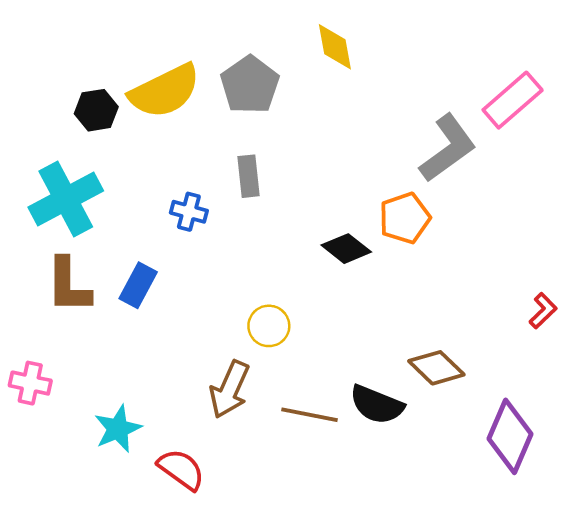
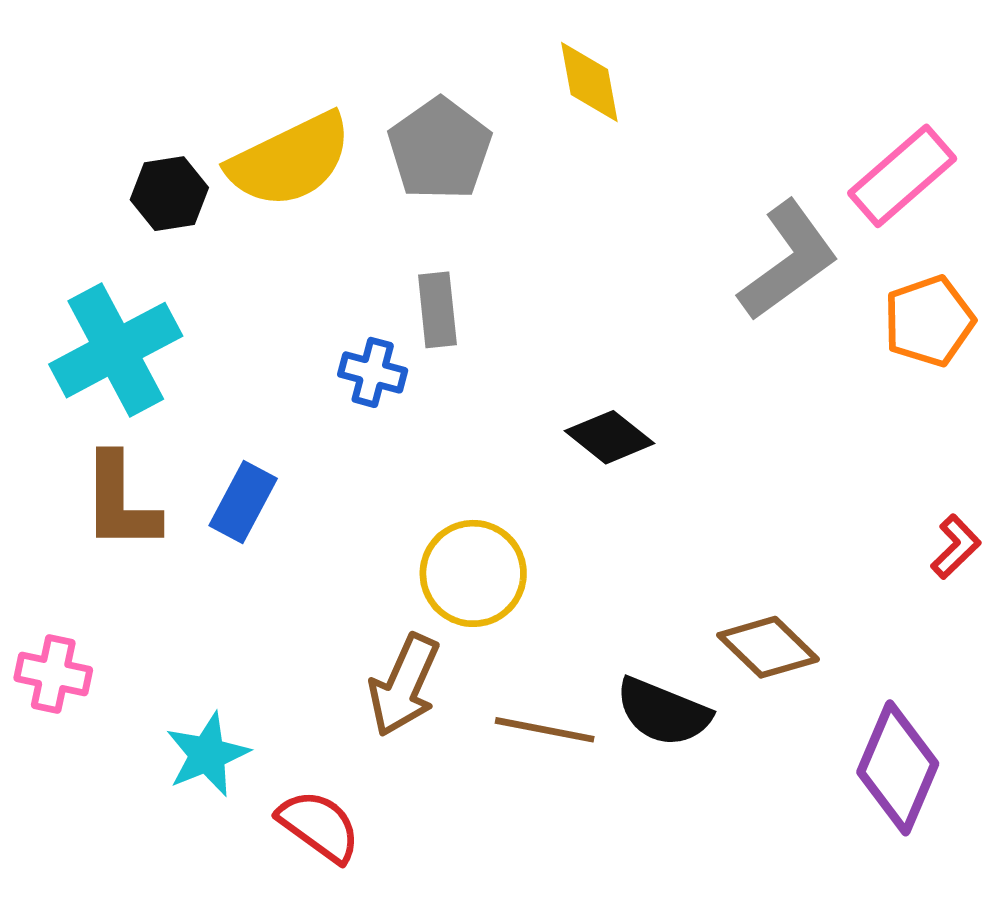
blue cross: (189, 212) -> (373, 372), moved
orange pentagon: (405, 218) -> (929, 321), moved
yellow circle: (269, 326) -> (473, 573), size x1.4

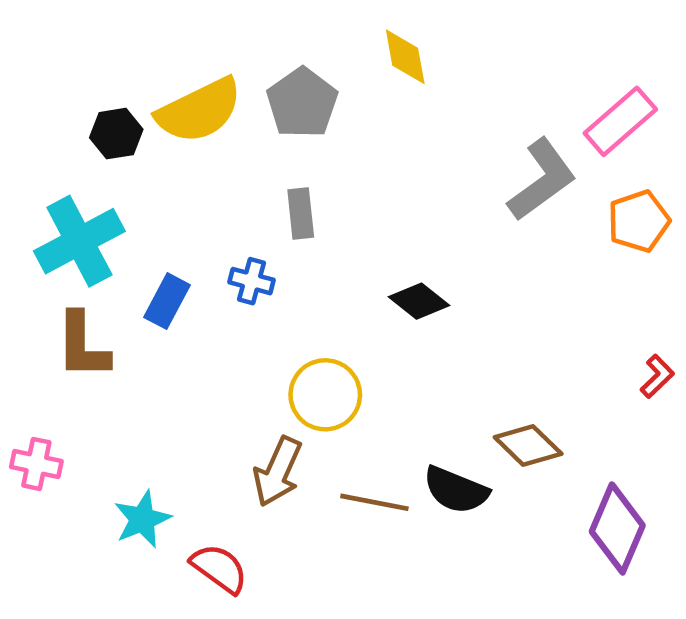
blue cross: (373, 372) -> (251, 281), moved
blue rectangle: (243, 502) -> (167, 301), moved

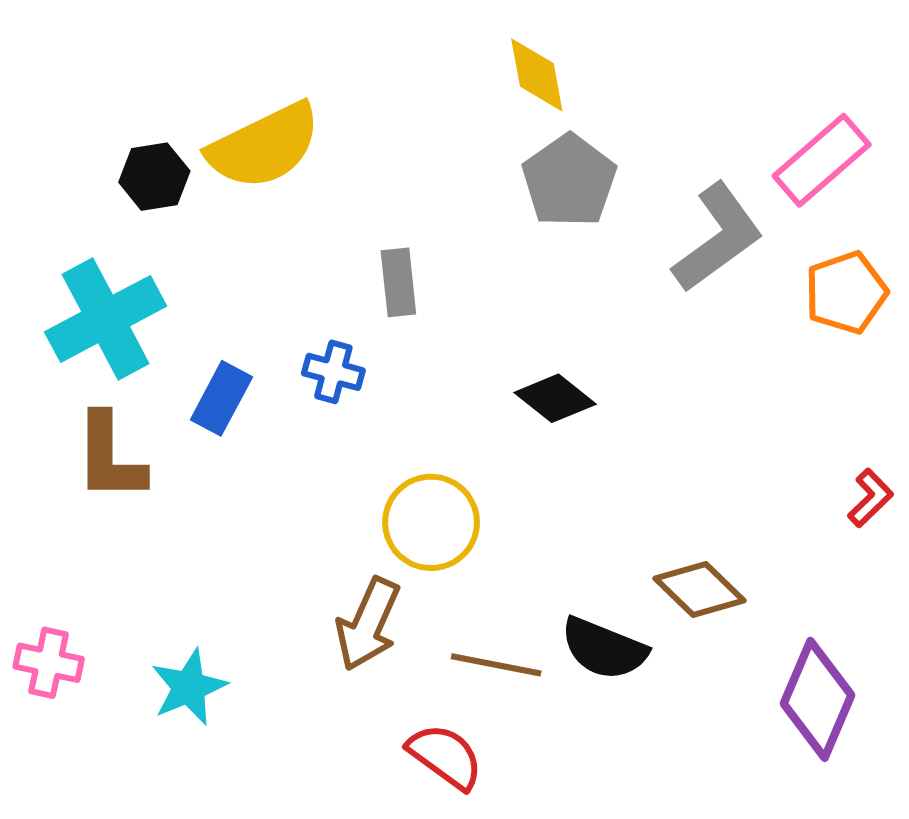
gray pentagon: (302, 103) -> (569, 181), moved
pink cross: (36, 464) -> (49, 663), moved
red semicircle: (219, 568) -> (445, 756), moved

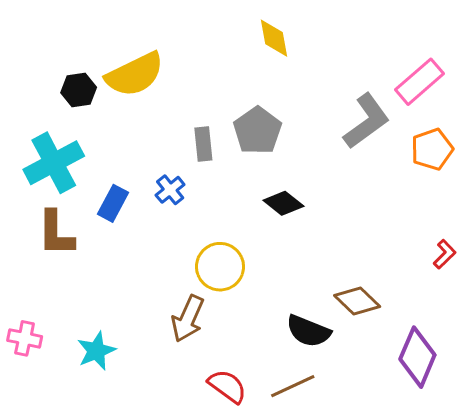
gray pentagon: (569, 181) -> (257, 131), moved
blue cross: (333, 372) -> (170, 190), turned 36
brown line: (496, 665) -> (293, 386), moved, turned -36

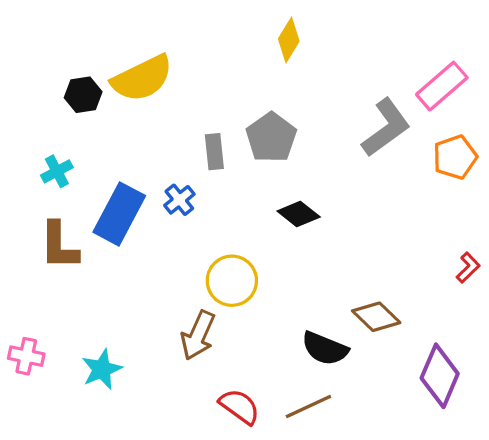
yellow diamond: (274, 38) -> (289, 40), turned 42
cyan cross: (54, 163) -> (57, 171), size x0.5
blue rectangle: (113, 203) -> (119, 214), size x1.6

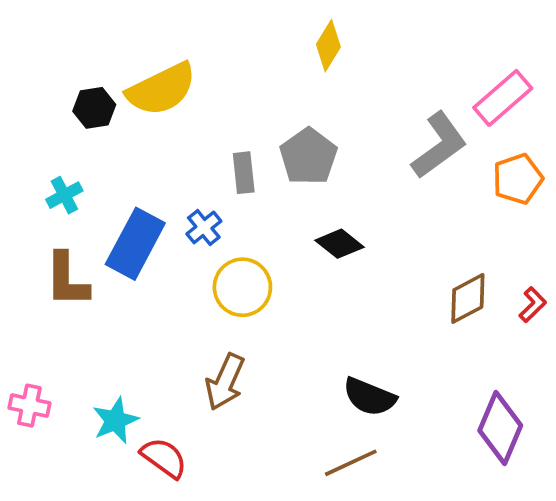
yellow circle: (232, 281) -> (242, 287), moved
brown diamond: (376, 317) -> (468, 298), moved, turned -72
red semicircle: (240, 406) -> (164, 458), moved

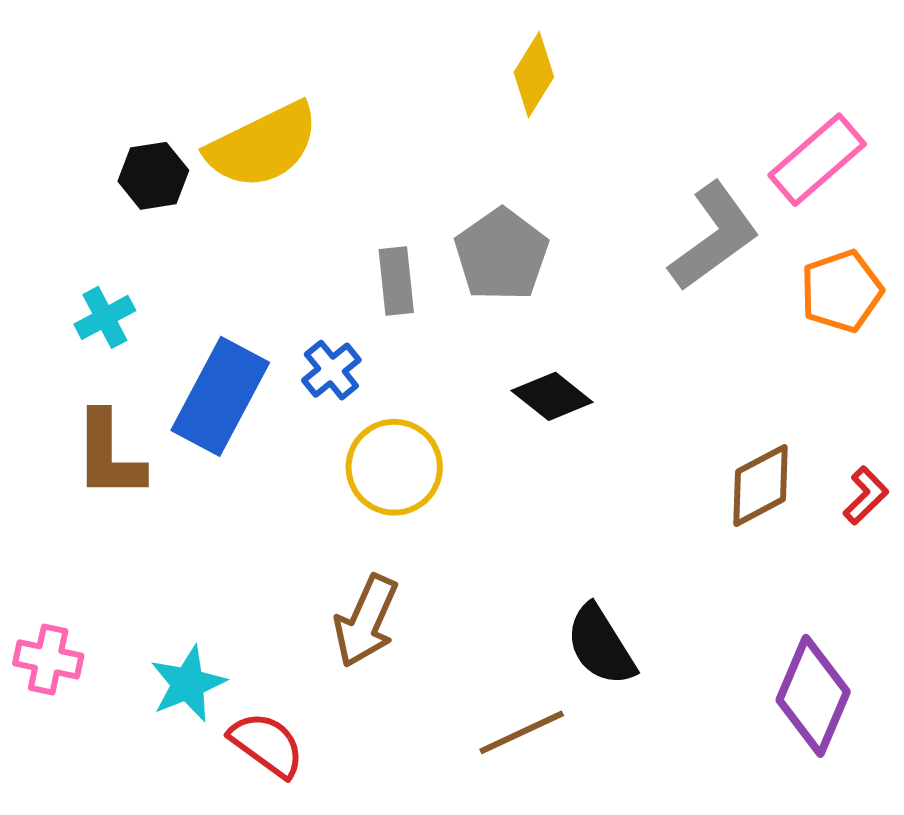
black semicircle: (369, 397) -> (601, 645), turned 36
brown line: (351, 463) -> (522, 732), moved

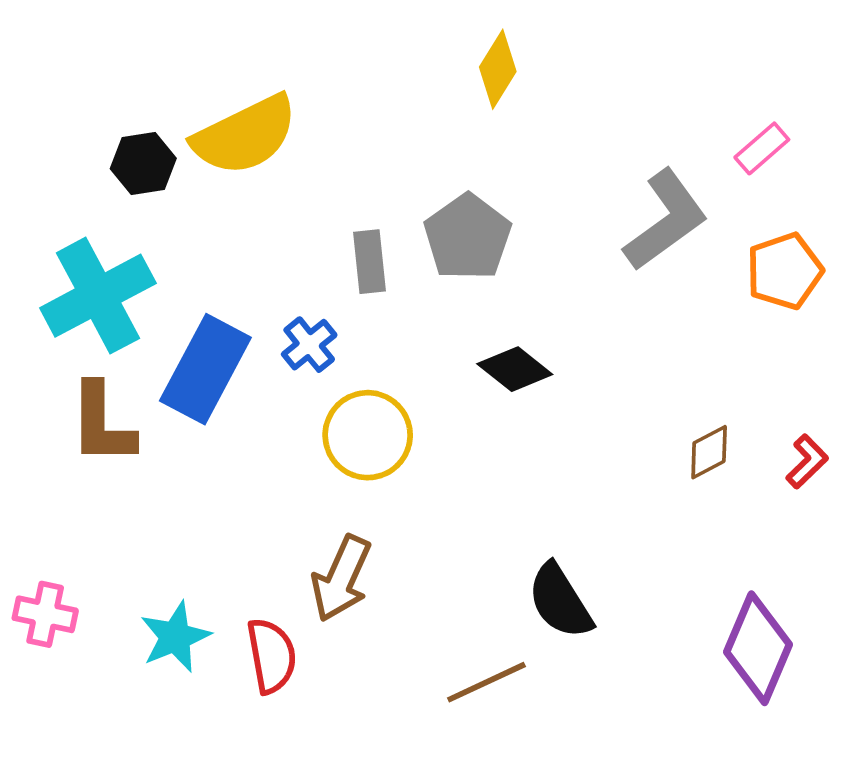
pink rectangle: (817, 160) -> (762, 148), size x0.6
cyan cross: (105, 317) -> (98, 296), size x2.0
brown diamond: (761, 485) -> (709, 452), size x0.7
red semicircle: (267, 744) -> (271, 656), moved, turned 44

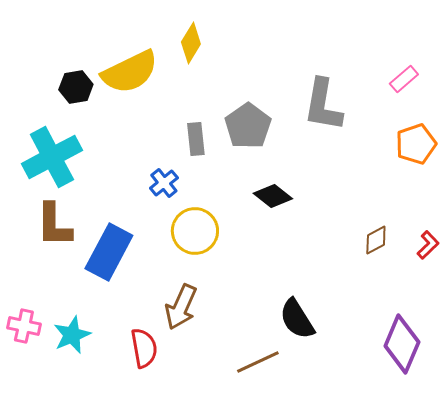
yellow diamond: (498, 69) -> (191, 43), moved
gray L-shape: (666, 220) -> (323, 105), moved, turned 136
blue rectangle: (205, 369) -> (109, 252), moved
cyan star: (175, 637) -> (72, 335), moved

